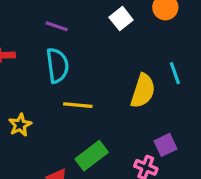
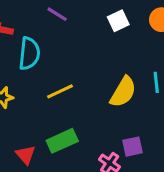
cyan semicircle: (57, 65) -> (29, 53), moved
yellow line: (78, 105) -> (60, 91), turned -44

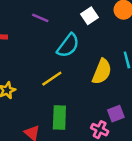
cyan semicircle: (29, 53) -> (68, 46), moved, turned 40
green rectangle: (62, 141) -> (59, 118), turned -55

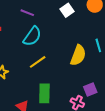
cyan semicircle: (68, 46) -> (32, 36), moved

